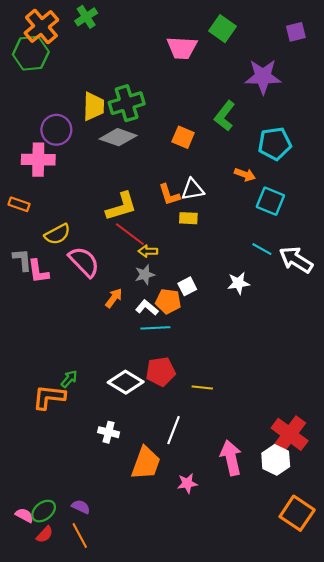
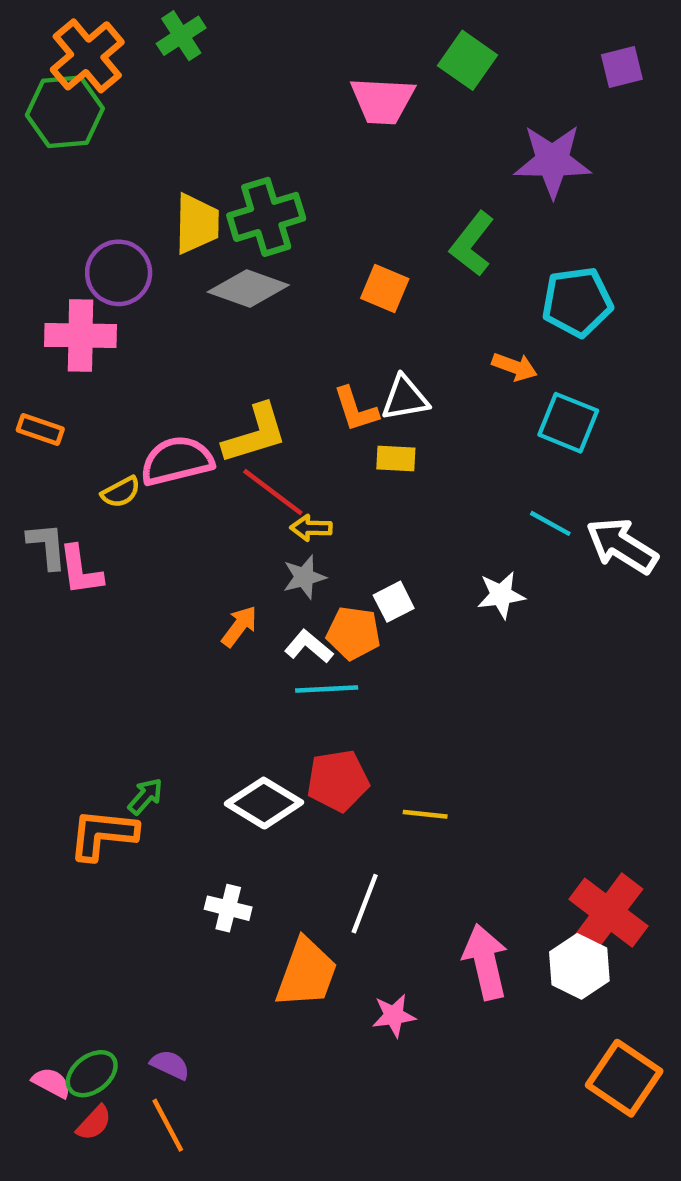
yellow semicircle: (57, 234) -> (121, 492), size x0.7
pink semicircle: (84, 262) -> (177, 461), moved, turned -60

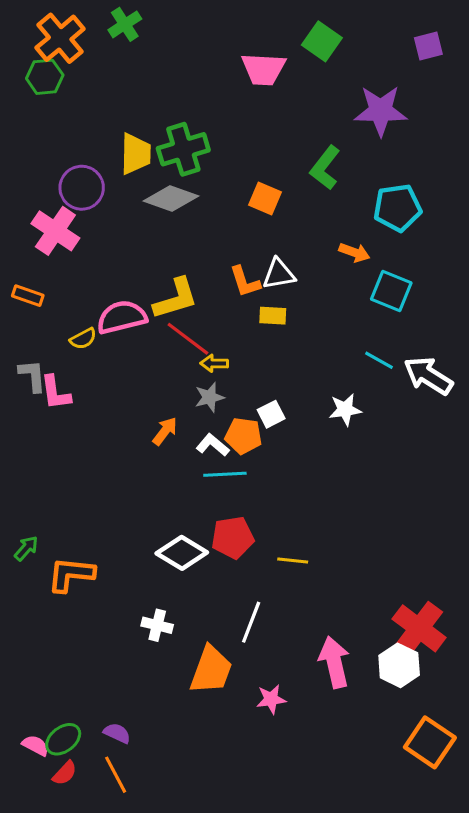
green hexagon: (65, 112) -> (45, 77), size x0.7
pink cross: (81, 335) -> (55, 231), turned 33
green arrow: (145, 796) -> (26, 548), moved

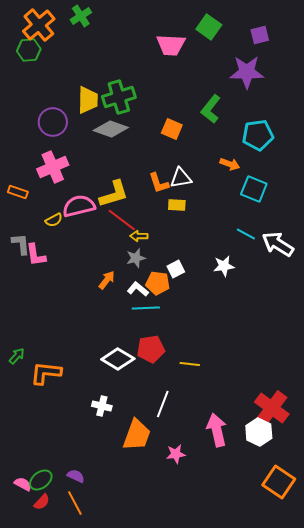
purple square: (428, 46) -> (260, 35), moved
pink cross: (55, 231) -> (53, 167), moved, turned 32

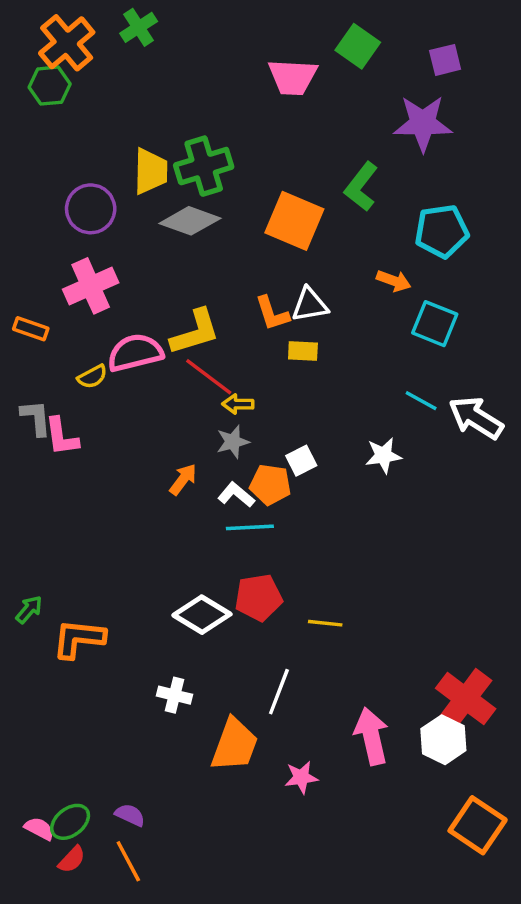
orange square: (172, 129) -> (294, 221), size x1.6

